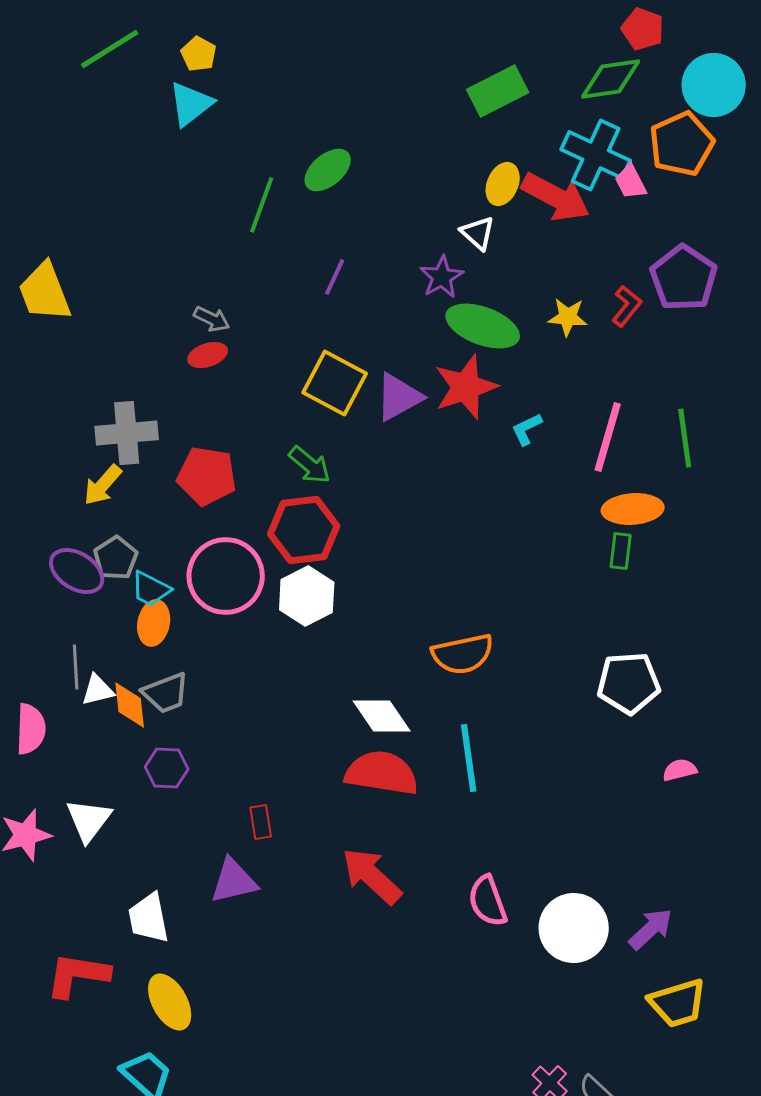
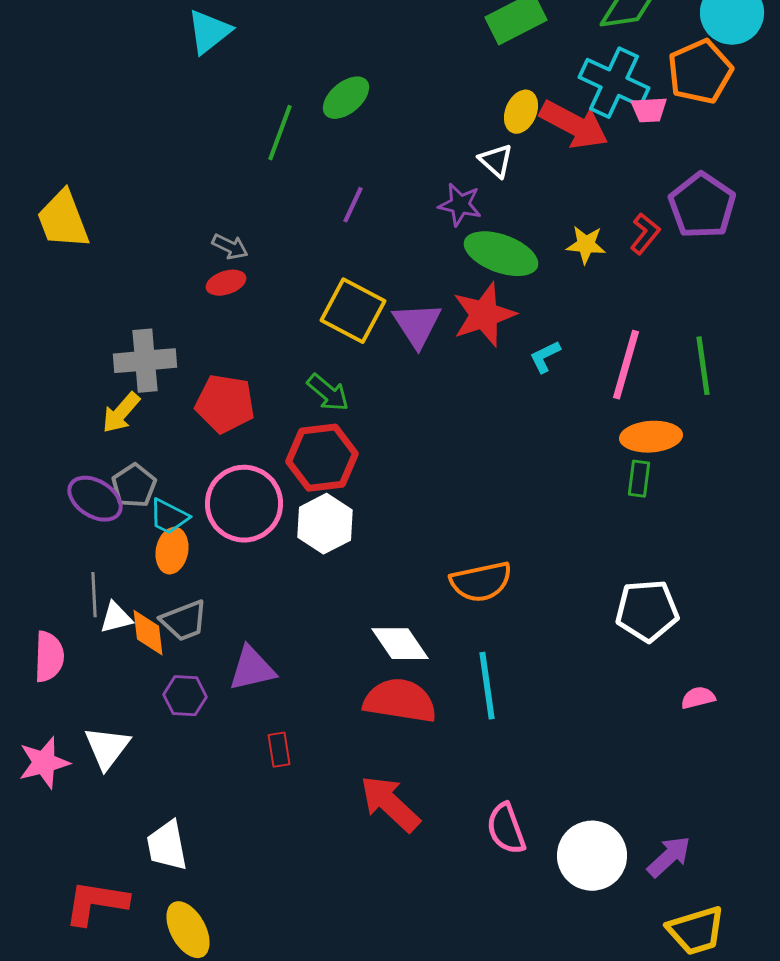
pink trapezoid: (631, 182) -> (649, 110), turned -66
purple star: (442, 277) -> (460, 205), turned -30
purple triangle: (399, 397) -> (417, 325), turned -34
purple triangle: (234, 881) -> (252, 669), moved

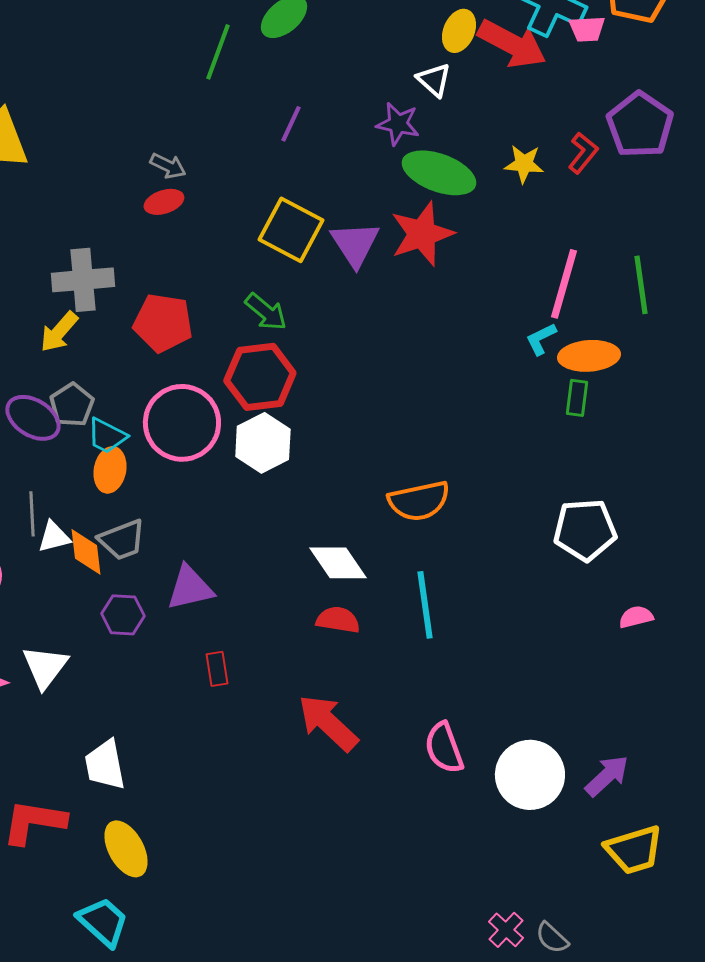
cyan L-shape: (545, 357) -> (541, 339), moved
red semicircle: (400, 701) -> (338, 620), size x0.6

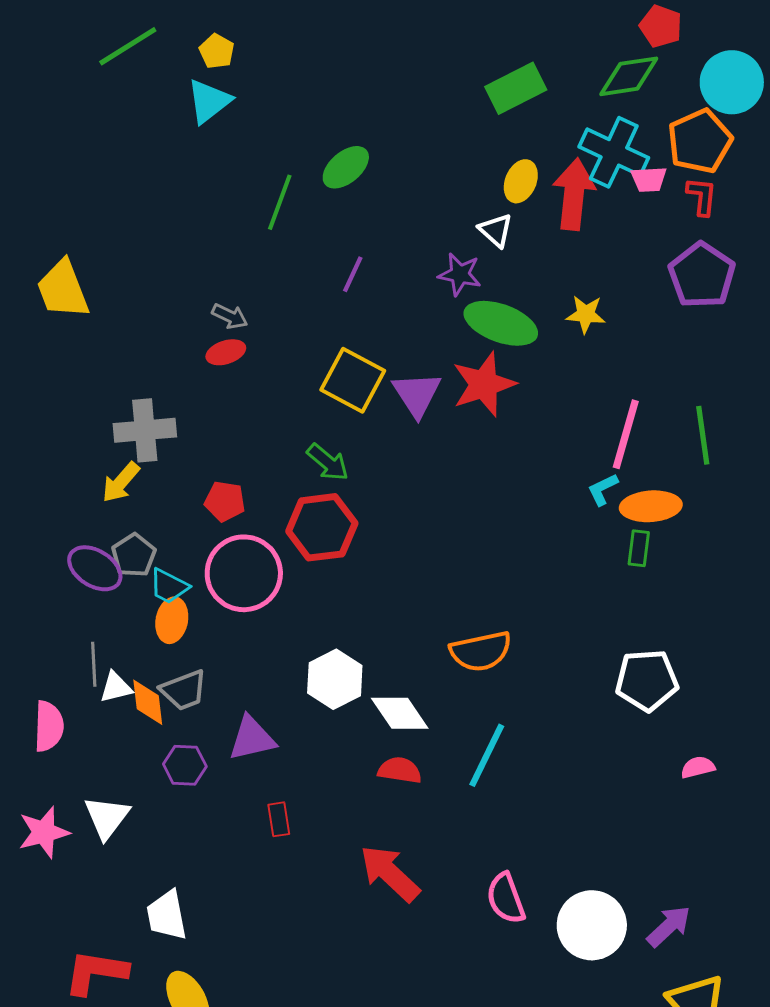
red arrow: (512, 44) -> (574, 194), turned -112
red L-shape: (583, 153) -> (702, 196), moved, turned -33
red pentagon: (163, 323) -> (225, 501), moved, size x0.7
white hexagon: (263, 443) -> (335, 679), moved
cyan line: (425, 605) -> (487, 755), turned 34

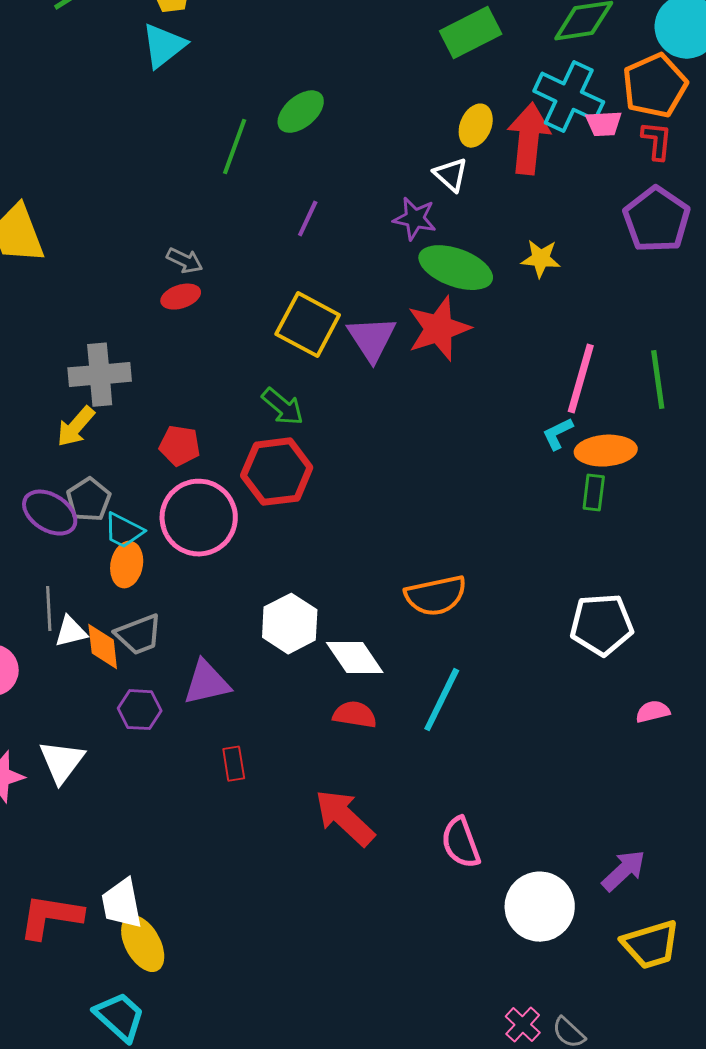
white trapezoid: (167, 915) -> (122, 904), moved
white circle: (592, 925) -> (540, 907), moved

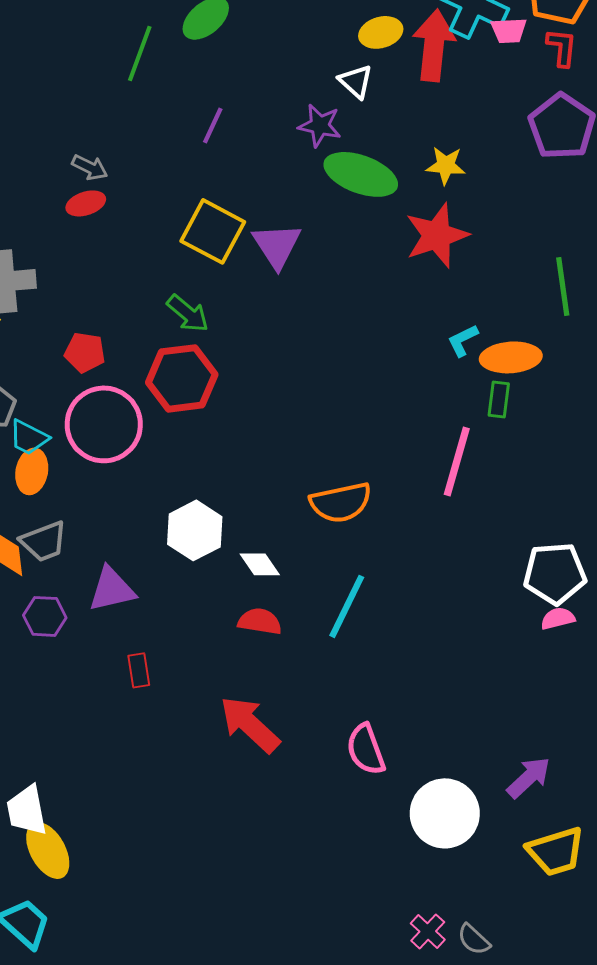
yellow ellipse: (476, 126) -> (381, 32), turned 51
red star: (439, 329) -> (437, 235), moved
pink line: (581, 379) -> (457, 461), moved
white pentagon: (602, 625) -> (555, 573), moved
white diamond: (355, 658) -> (260, 564), size x0.7

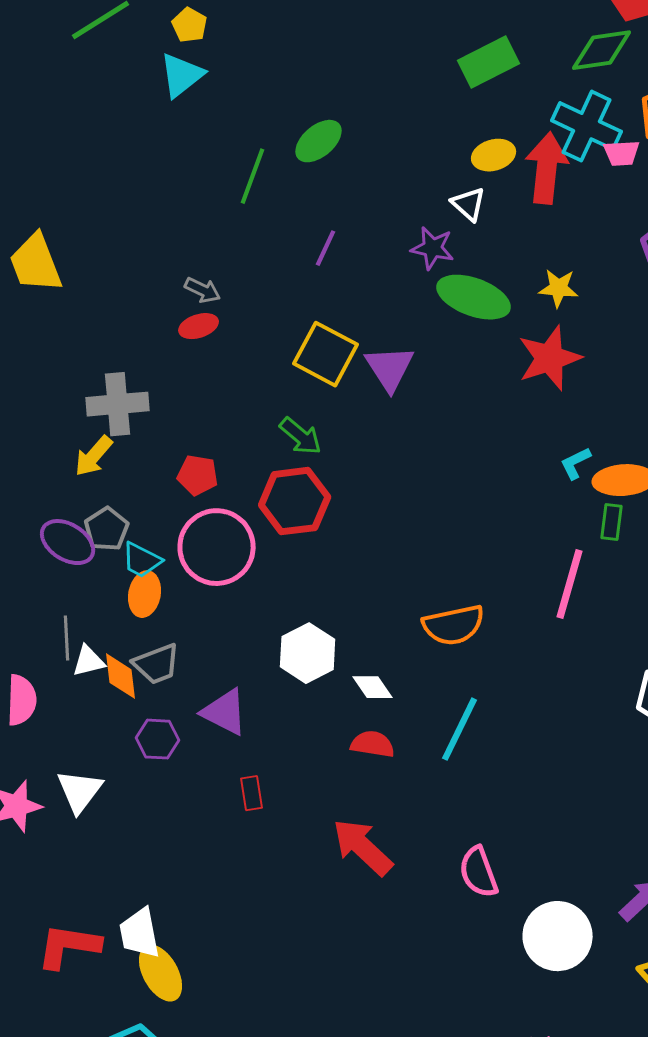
purple triangle: (112, 589) -> (225, 712), turned 40

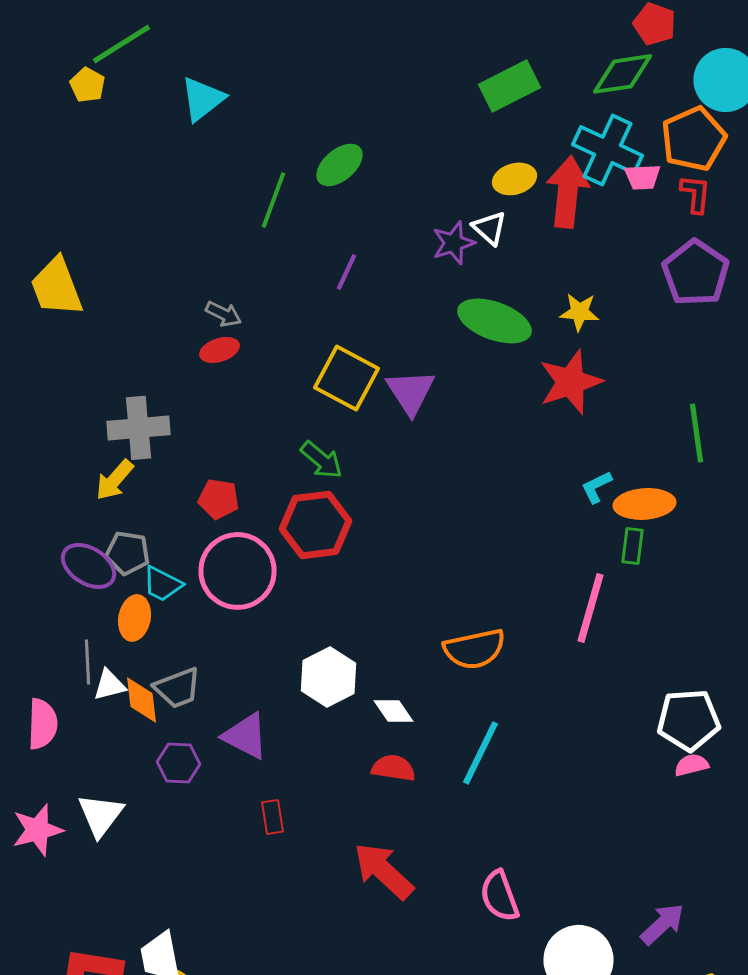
yellow pentagon: (190, 25) -> (88, 85), moved
purple star: (433, 248) -> (454, 243), moved, turned -30
gray pentagon: (107, 529) -> (128, 553), turned -30
orange ellipse: (145, 594) -> (134, 618), moved

